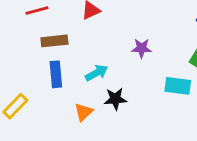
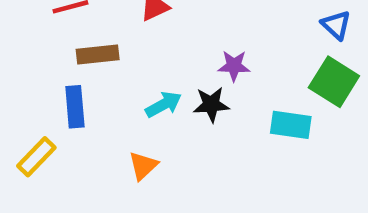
blue rectangle: (56, 74) -> (75, 107), moved
black star: (115, 99) -> (211, 104), moved

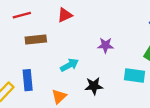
black star: (211, 104) -> (94, 86), moved
blue rectangle: (75, 107) -> (28, 80), moved

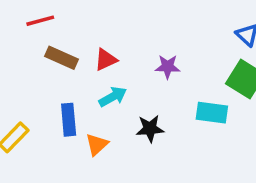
red triangle: (65, 15) -> (106, 60), moved
brown rectangle: (36, 40) -> (62, 58), turned 30
blue rectangle: (28, 80) -> (69, 120), moved

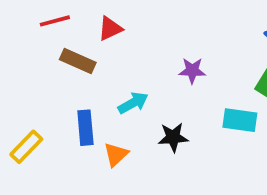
red triangle: (106, 60) -> (110, 29), moved

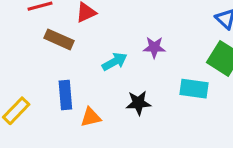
cyan arrow: (133, 103) -> (115, 62), moved
orange triangle: (116, 154) -> (91, 117), turned 30

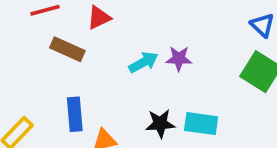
cyan arrow: (115, 62) -> (144, 62), moved
cyan rectangle: (194, 89) -> (201, 124), moved

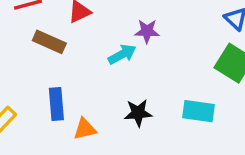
purple star: (179, 59) -> (147, 31), moved
cyan rectangle: (201, 124) -> (198, 111), moved

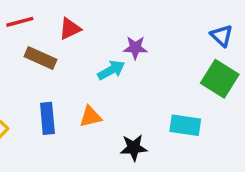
black star: (138, 113) -> (134, 148), moved
orange triangle: (85, 129) -> (91, 117), moved

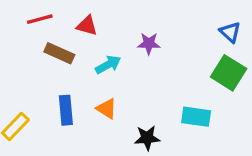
red triangle: (70, 29) -> (87, 26), turned 40
cyan arrow: (111, 70) -> (108, 65), moved
orange triangle: (91, 117) -> (107, 109), turned 45

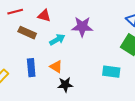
purple star: (149, 43) -> (82, 27), size x1.5
black star: (147, 138) -> (65, 85), moved

